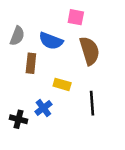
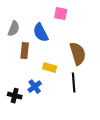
blue semicircle: (51, 41) -> (41, 33), turned 42
brown semicircle: (89, 51) -> (78, 54), moved

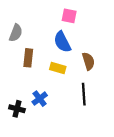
blue semicircle: (41, 33) -> (62, 42), moved
brown semicircle: (78, 54) -> (88, 61), size x0.7
yellow rectangle: (50, 68) -> (58, 68), moved

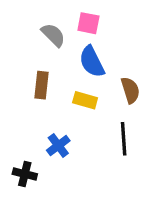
pink square: (69, 16) -> (88, 23), moved
gray semicircle: (16, 33) -> (53, 35), moved, turned -66
black cross: (17, 109) -> (25, 174), moved

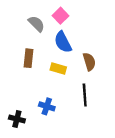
pink square: (88, 23) -> (61, 16), turned 35
blue cross: (58, 146) -> (47, 106), moved, turned -35

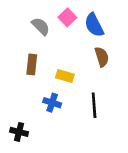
blue semicircle: (63, 42) -> (94, 25), moved
brown semicircle: (89, 62) -> (102, 57), moved
blue cross: (47, 106) -> (52, 103), moved

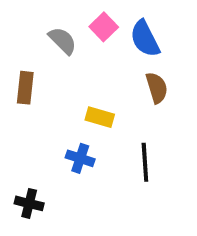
brown rectangle: (32, 64) -> (25, 88), moved

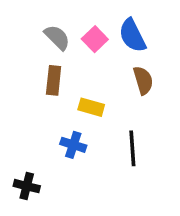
pink square: (104, 27) -> (95, 39), moved
brown rectangle: (25, 88) -> (54, 80), moved

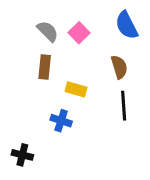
blue semicircle: (132, 36) -> (127, 25), moved
black line: (132, 148) -> (124, 106), moved

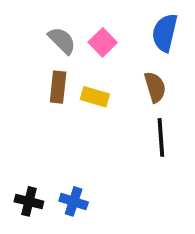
blue semicircle: (127, 25) -> (165, 33), turned 40
yellow rectangle: (76, 89) -> (95, 97), moved
blue cross: (61, 121) -> (74, 201), moved

